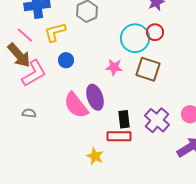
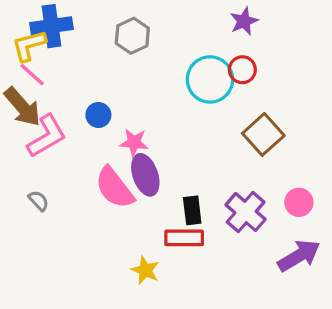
yellow L-shape: (55, 32) -> (29, 45), moved
pink star: (114, 67) -> (134, 142), moved
brown square: (148, 69) -> (263, 134), moved, turned 30
gray semicircle: (29, 113) -> (39, 201), turned 40

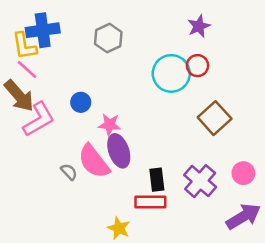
yellow L-shape: (29, 45) -> (24, 46), turned -84
gray semicircle: (39, 201) -> (69, 172), moved

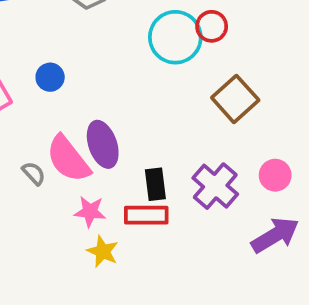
pink star: (110, 125) -> (90, 212), moved

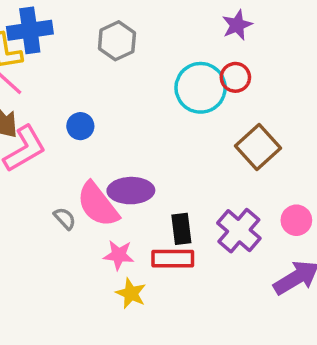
purple ellipse: (103, 144) -> (131, 191), turned -72

